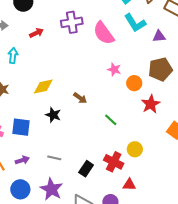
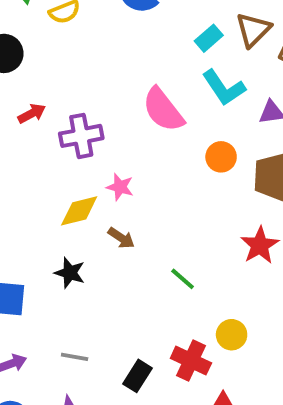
purple cross: (72, 22) -> (81, 136), moved
pink star: (114, 70) -> (120, 187), moved
orange circle: (134, 83) -> (221, 157), moved
yellow diamond: (43, 86) -> (79, 211), moved

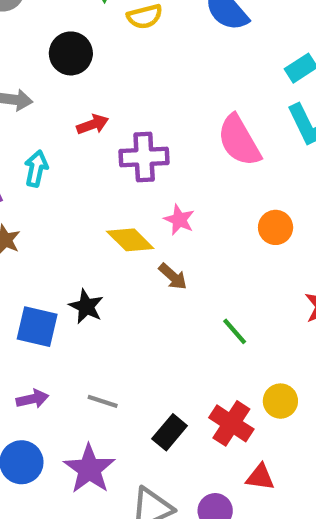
orange circle: (221, 157) -> (276, 227), moved
yellow diamond: (79, 211) -> (130, 240), turned 51
black star: (70, 273) -> (86, 306), moved

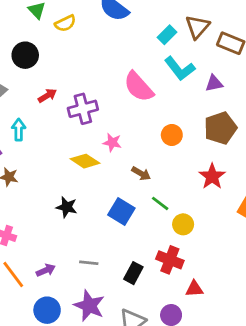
brown arrow: (173, 277) -> (141, 174), moved
blue square: (37, 327) -> (121, 212), moved, turned 30
yellow circle: (280, 401) -> (183, 224), moved

